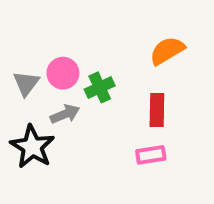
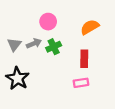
pink circle: (63, 73) -> (48, 22), moved
gray arrow: (65, 114) -> (34, 43), moved

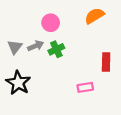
orange semicircle: (90, 27) -> (94, 16), moved
red rectangle: (84, 59) -> (106, 62), moved

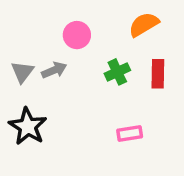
green cross: (56, 49) -> (117, 72), moved
red rectangle: (106, 62) -> (158, 74), moved

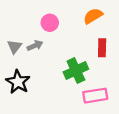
green cross: (117, 72) -> (76, 71), moved, size x1.5
pink rectangle: (130, 134) -> (95, 96), moved, size x1.5

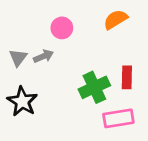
red rectangle: (102, 48) -> (127, 77), moved

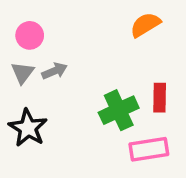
pink circle: (62, 28) -> (30, 35), moved

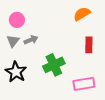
red rectangle: (160, 98) -> (89, 45), moved
green cross: (119, 110) -> (54, 65), moved

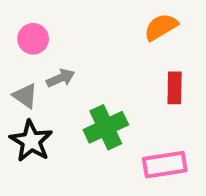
gray triangle: (13, 41) -> (25, 96), moved, turned -32

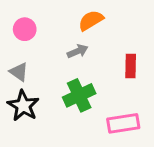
orange semicircle: (161, 27) -> (91, 20), moved
gray arrow: (61, 78) -> (78, 51), moved

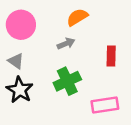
pink circle: (25, 29) -> (21, 25), size x1.5

